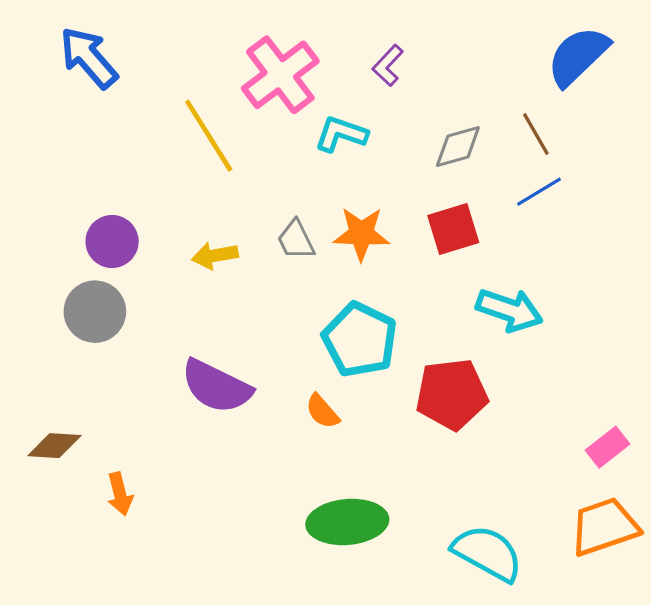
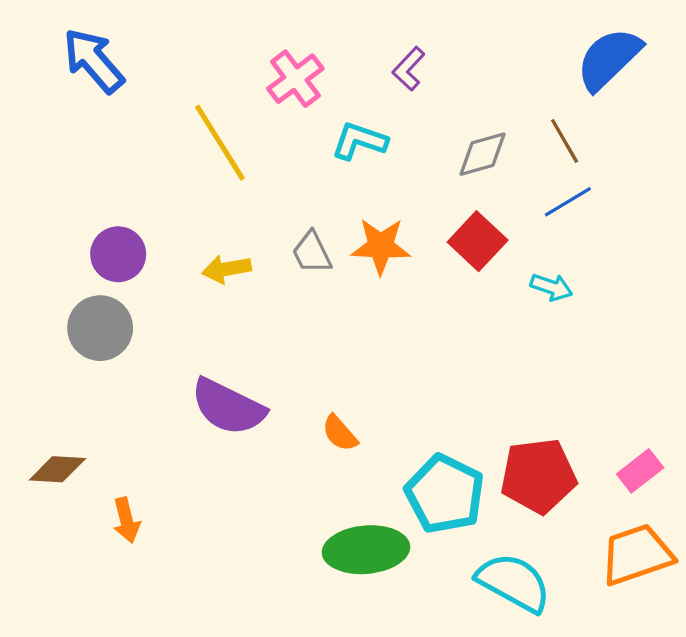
pink cross: (280, 75) -> (295, 79), size x0.7
red square: (453, 229) -> (478, 241), turned -30
cyan arrow: (509, 310) -> (551, 287), moved, size x0.6
cyan pentagon: (360, 340) -> (445, 494), moved
red pentagon: (452, 394) -> (538, 476), moved

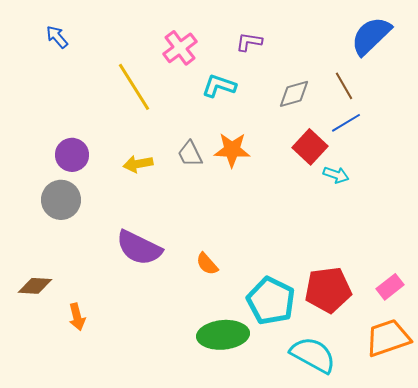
blue arrow: (94, 61) -> (57, 37), size x0.6
purple L-shape: (409, 69) -> (249, 42), turned 56
red square: (478, 241) -> (310, 147), moved

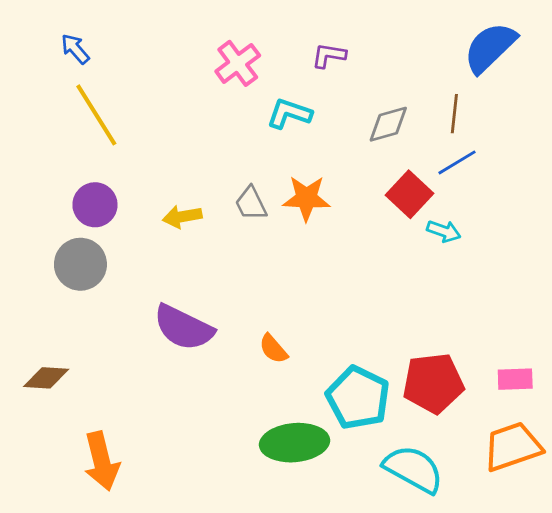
brown line: (344, 86) -> (454, 114), turned 36
yellow line: (134, 87) -> (96, 115), moved
pink rectangle: (390, 287) -> (515, 379), turned 36
orange arrow: (77, 317) -> (102, 461), moved, size x1.6

